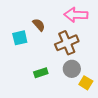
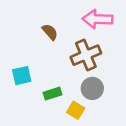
cyan square: (20, 38) -> (22, 76), moved
yellow square: (86, 83) -> (76, 110), moved

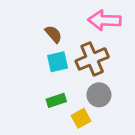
cyan square: (22, 76) -> (58, 62), moved
yellow square: (76, 110) -> (81, 118), turned 30

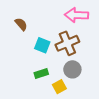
brown semicircle: (53, 34) -> (21, 24), moved
cyan square: (58, 62) -> (42, 45), turned 35

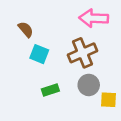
cyan square: (42, 45) -> (39, 54), moved
yellow square: (59, 87) -> (108, 100), moved, turned 32

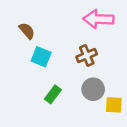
brown cross: (83, 53) -> (87, 55), size x0.7
green rectangle: (50, 90) -> (53, 94), turned -35

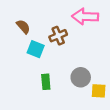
brown cross: (87, 55) -> (58, 36), moved
green rectangle: (53, 94) -> (46, 82), turned -42

